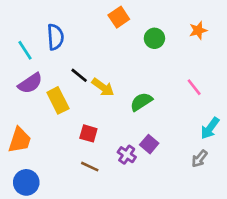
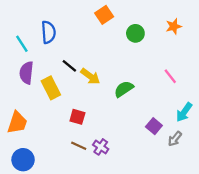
purple semicircle: (30, 83) -> (26, 73), turned 130
purple square: (149, 144) -> (154, 126), moved
purple cross: (127, 155) -> (101, 147), moved

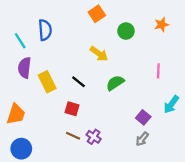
black line: (69, 66) -> (78, 82), moved
yellow arrow: (90, 76) -> (99, 54), moved
pink line: (170, 76) -> (158, 71), turned 40
gray arrow: (175, 139) -> (142, 139), moved

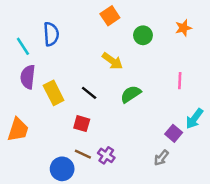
purple square: (143, 117) -> (174, 133), moved
blue circle: (21, 149) -> (62, 169), moved

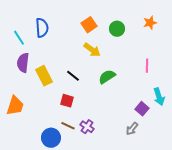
orange square: (110, 16) -> (89, 25), moved
cyan arrow: (194, 119) -> (159, 97), turned -54

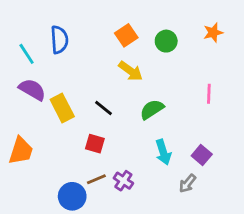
purple semicircle: (23, 63) -> (32, 90), turned 114
cyan arrow: (159, 97) -> (163, 152), moved
brown line: (68, 126) -> (96, 179), turned -48

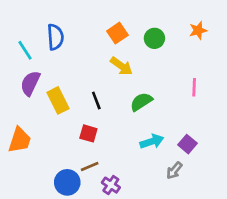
purple semicircle: (32, 90) -> (30, 83), turned -95
black line: (103, 108) -> (96, 100), turned 30
cyan arrow: (163, 152) -> (152, 141), turned -90
purple cross: (123, 181) -> (111, 185), moved

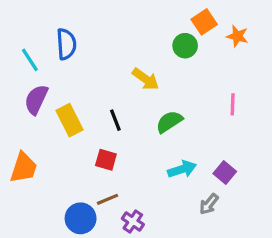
orange star: (198, 30) -> (237, 36), turned 30
orange square: (117, 33) -> (204, 22), moved

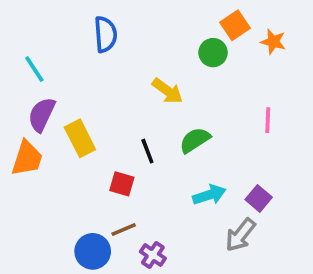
blue semicircle: (66, 44) -> (105, 34), moved
black line: (115, 120) -> (147, 151), moved
orange trapezoid: (24, 168) -> (27, 158), moved
gray arrow: (209, 204) -> (240, 235), size x1.4

